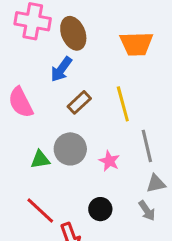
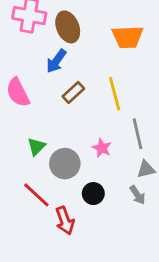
gray circle: (70, 149) -> (65, 164), moved
green triangle: (40, 159) -> (36, 147), turned -36

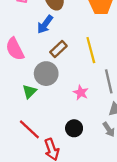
gray circle: (65, 164) -> (46, 74), moved

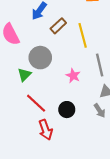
brown rectangle: (58, 49) -> (58, 26), moved
red line: (29, 129) -> (36, 103), moved

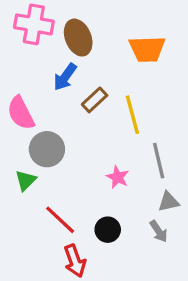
gray circle: (40, 58) -> (47, 149), moved
green triangle: (24, 75) -> (26, 180), moved

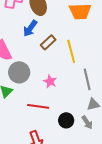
pink star: (118, 177) -> (50, 81), moved
red line: (60, 220) -> (38, 106), moved, turned -35
black circle: (108, 230) -> (66, 120), moved

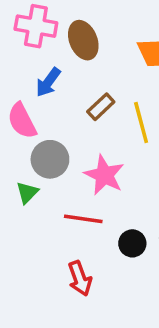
blue arrow: (30, 28) -> (48, 82), moved
pink star: (50, 81) -> (104, 175), size x1.6

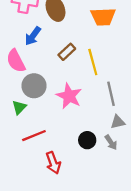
red line: (83, 219) -> (34, 136), moved, turned -30

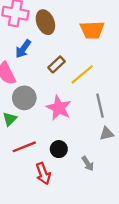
yellow line: (93, 62) -> (82, 74), turned 65
black circle: (87, 140) -> (59, 149), moved
gray arrow: (111, 142) -> (88, 164), moved

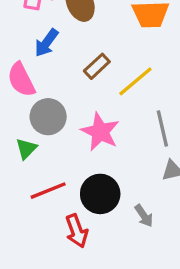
black circle: (59, 149) -> (100, 194), size x1.5

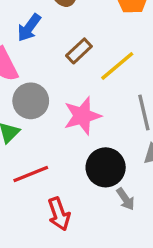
pink star: (100, 132) -> (82, 116), turned 30
black circle: (100, 194) -> (106, 167), moved

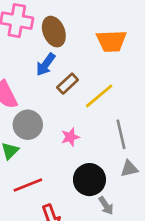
blue arrow: (29, 28) -> (46, 64), moved
pink star: (82, 116) -> (70, 137), size x0.6

